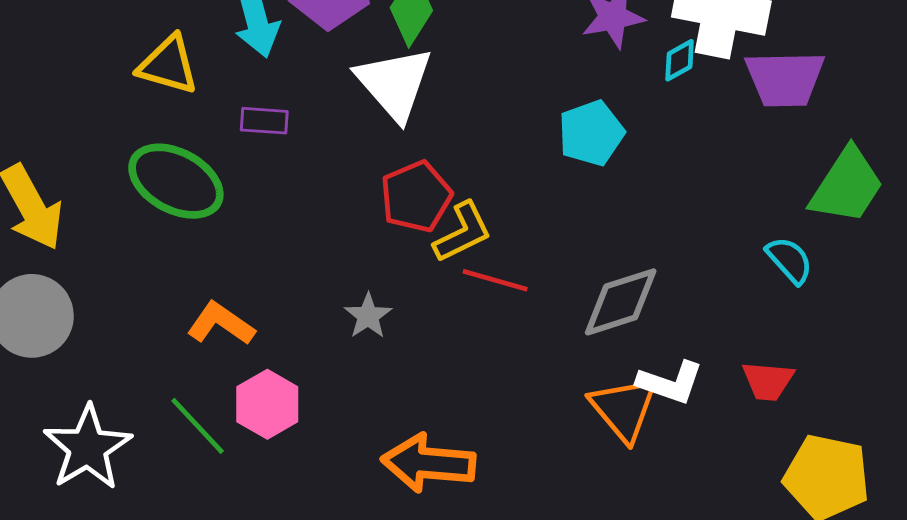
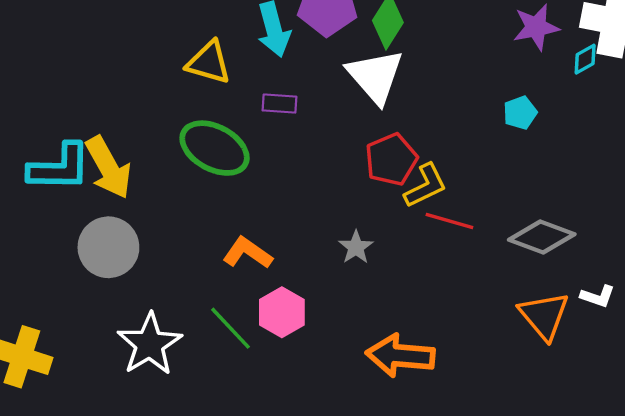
cyan pentagon: (591, 133) -> (520, 113), size x0.7
gray diamond: (621, 302) -> (542, 237), turned 38
white L-shape: (670, 383) -> (598, 296), moved, size x0.7

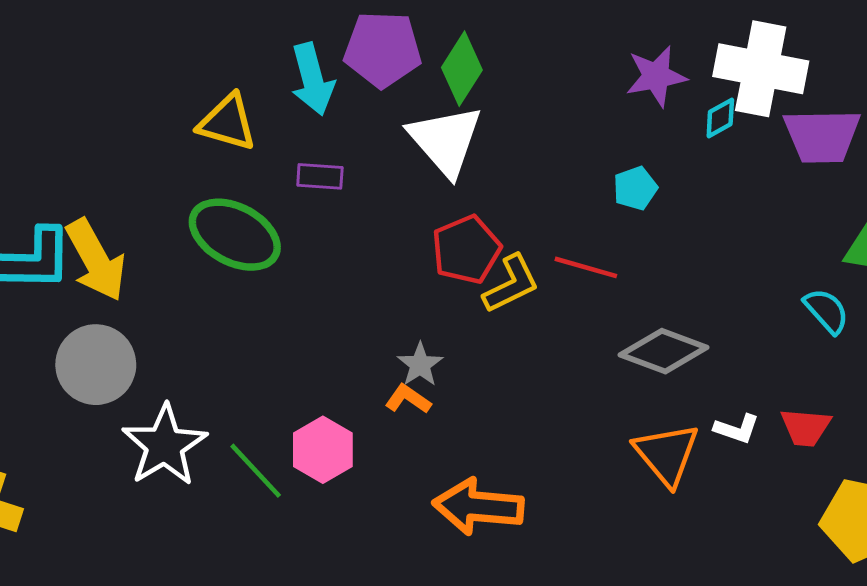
red line: (449, 221) -> (586, 267), moved
orange L-shape: (248, 253) -> (408, 399), moved, size x0.7
white star: (150, 344) -> (165, 445), moved

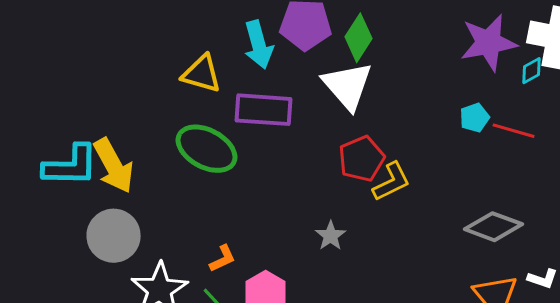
purple star: (656, 76) -> (489, 43), size x1.4
purple rectangle: (320, 176) -> (264, 110), size x1.8
red line: (586, 267) -> (514, 131), moved
orange L-shape: (408, 399) -> (223, 259), moved, turned 120

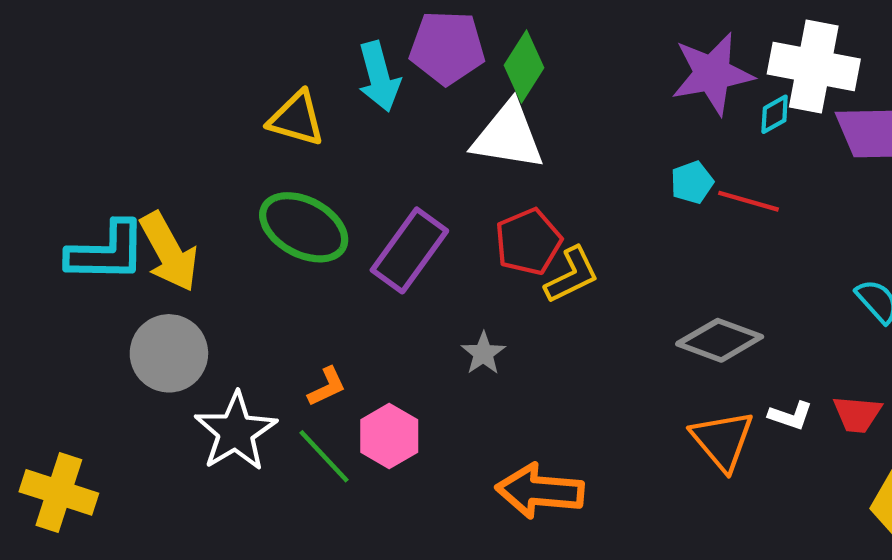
white triangle: (348, 86) -> (508, 136), turned -40
purple rectangle: (264, 110) -> (409, 250), moved, turned -58

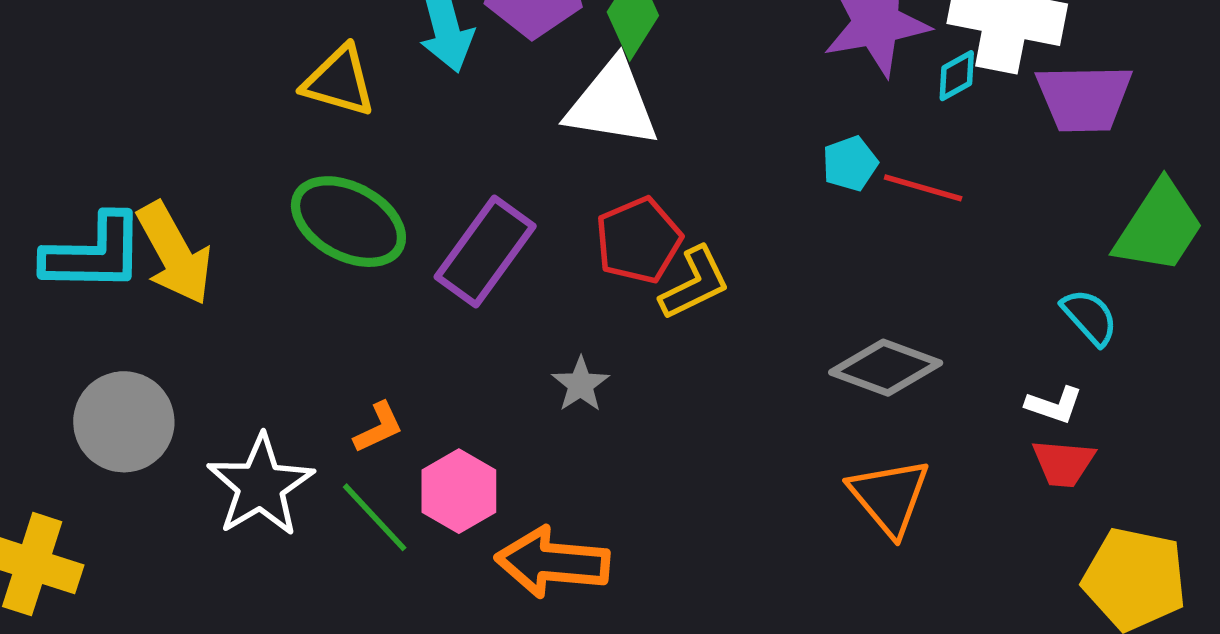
gray circle: (169, 353) -> (124, 422), moved
white L-shape: (791, 416) -> (1054, 405), moved
orange arrow: (540, 491) -> (552, 562), moved

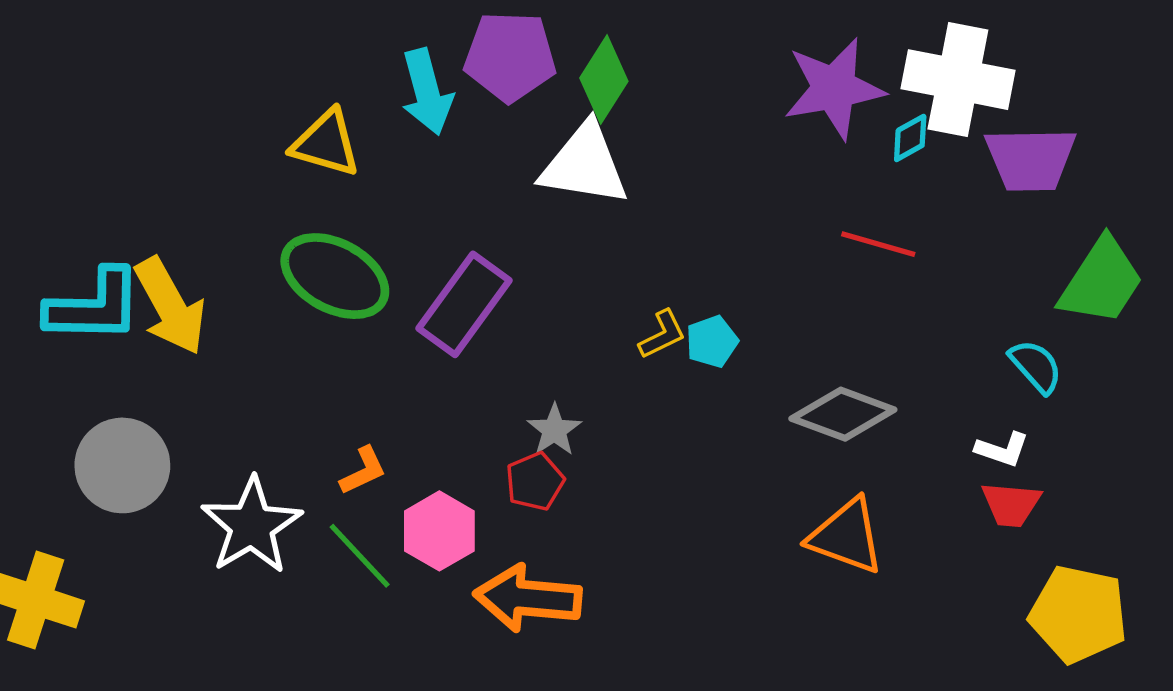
cyan pentagon: (850, 164) -> (712, 342), moved
red pentagon: (639, 240) -> (535, 481), moved, size x0.7
yellow L-shape: (695, 283) -> (662, 334), size x0.7
orange triangle: (889, 497) -> (846, 536), turned -30

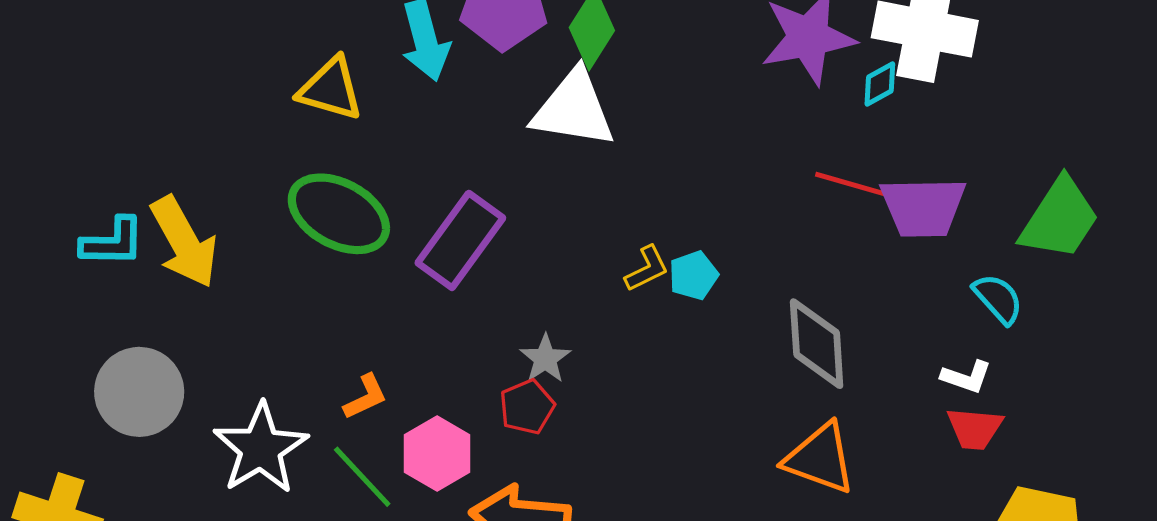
purple trapezoid: (1031, 159) -> (923, 207), moved
cyan L-shape: (94, 306) -> (113, 242), size x0.7
gray diamond: (843, 414) -> (817, 344), turned 66

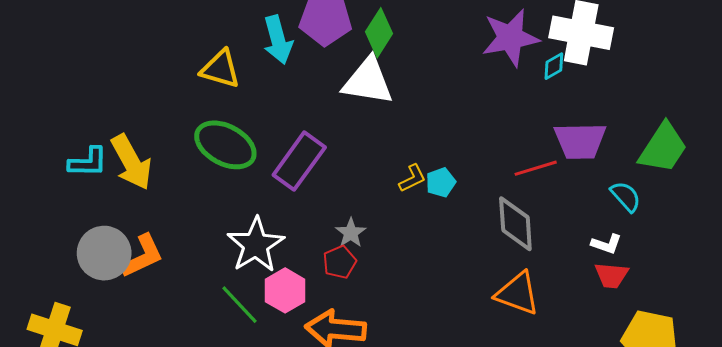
red line: (850, 184) -> (536, 168), moved, turned -33
orange L-shape: (366, 397) -> (143, 256), moved, size x1.6
white star: (261, 448) -> (256, 245), moved

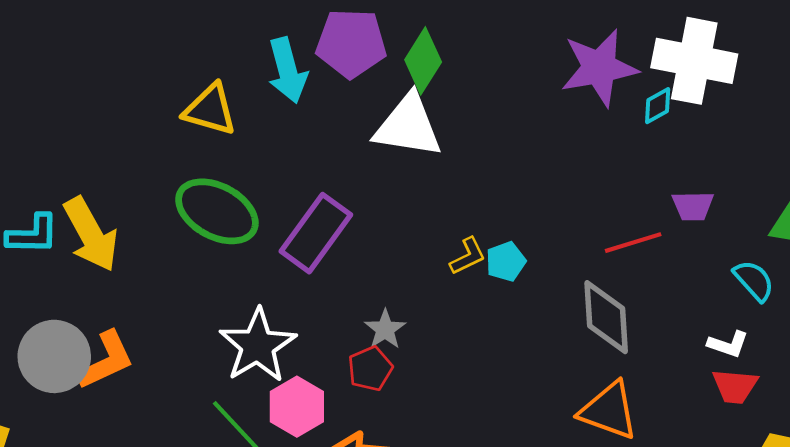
purple trapezoid: (580, 141) -> (693, 206), size x0.6

